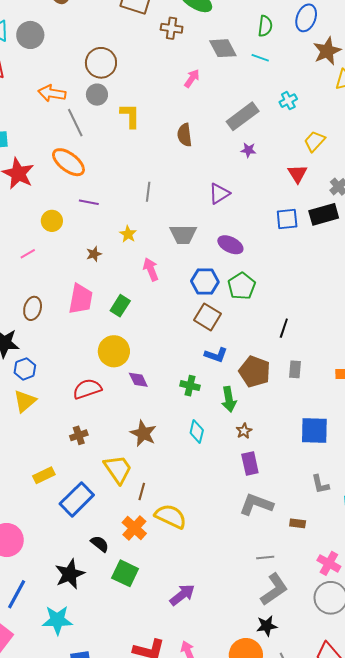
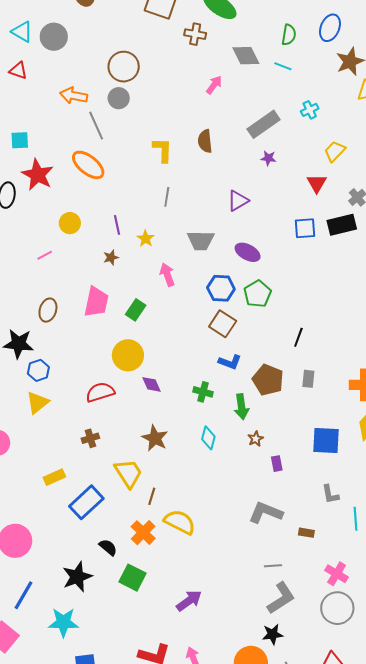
yellow L-shape: (130, 116) -> (163, 150), moved
purple line: (89, 202) -> (117, 225), moved, turned 66
purple rectangle: (250, 464) -> (277, 464), moved, size x0.7

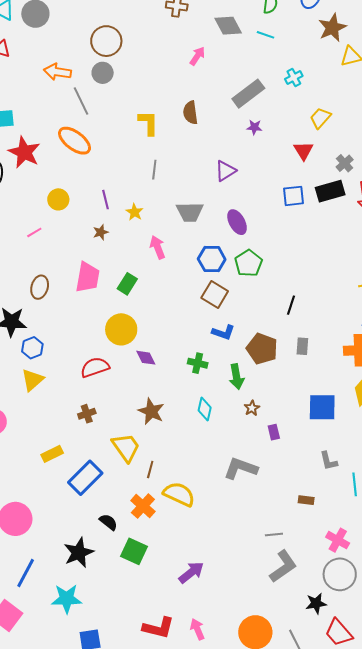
purple ellipse: (248, 252) -> (237, 222), turned 35
gray L-shape: (266, 513) -> (241, 468), moved
black star: (273, 634) -> (316, 603), moved

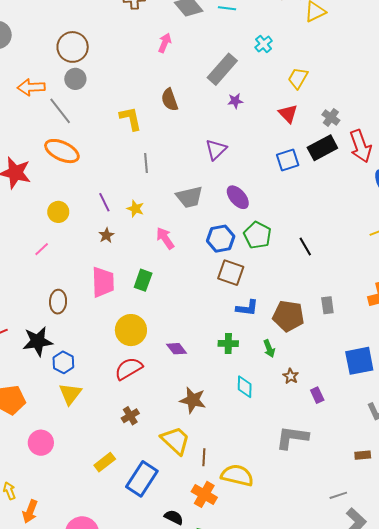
black line: (291, 305) -> (305, 246), moved, turned -36
yellow circle: (121, 329) -> (131, 330), moved
green arrow: (237, 377) -> (269, 349), size x0.7

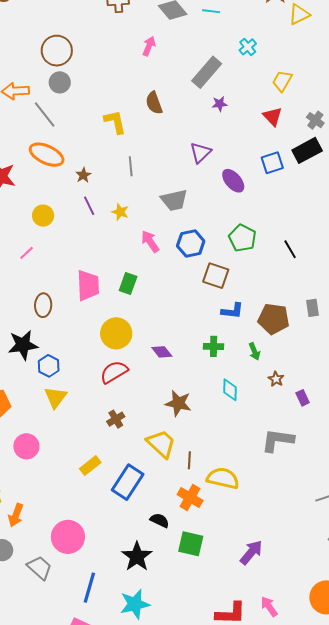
purple ellipse: (238, 197) -> (233, 181), moved
brown star: (106, 235) -> (83, 175), moved
blue hexagon: (221, 239) -> (191, 243), moved

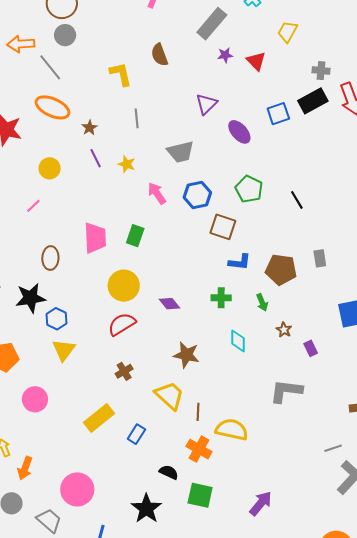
red triangle: (273, 116) -> (256, 61), moved
gray cross: (315, 120) -> (321, 71), turned -30
yellow rectangle: (90, 466) -> (99, 418), size x1.4
blue rectangle: (128, 482) -> (136, 434), size x0.6

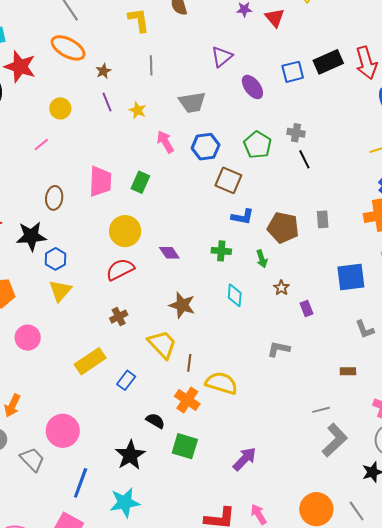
gray cross: (321, 71) -> (296, 133), moved
gray L-shape: (286, 391) -> (279, 349), size x0.7

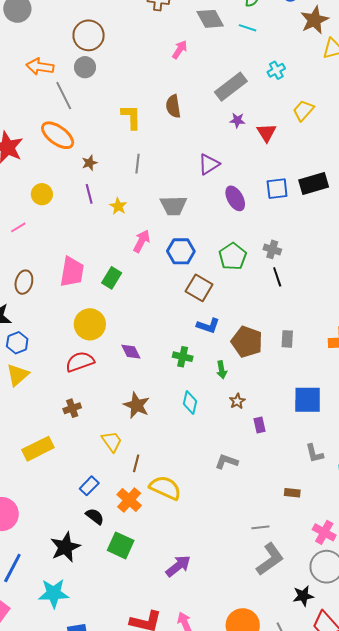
pink arrow: (165, 142) -> (142, 241), turned 50
yellow trapezoid: (162, 344) -> (112, 441), size x0.7
blue rectangle: (126, 380) -> (89, 486), moved

